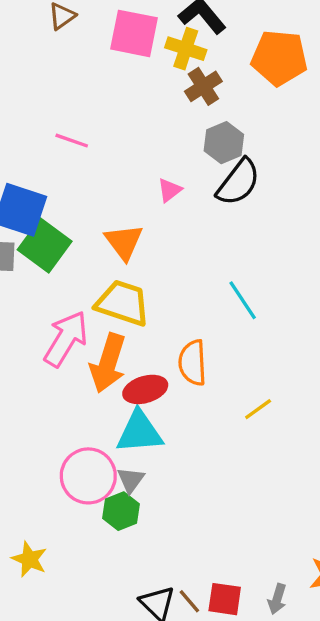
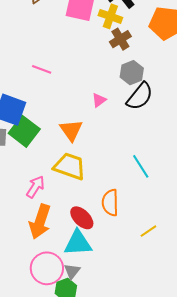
pink arrow: (66, 339) -> (35, 187), size x0.7
orange arrow: (108, 363) -> (40, 222), moved
red ellipse: (145, 389) -> (82, 218), turned 60

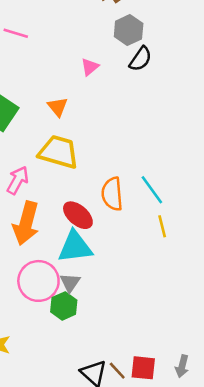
black semicircle: (140, 96) -> (140, 59), size x0.7
orange triangle: (71, 130) -> (58, 107), size x0.7
cyan line: (141, 166) -> (152, 190), moved
yellow line: (148, 231) -> (162, 226), turned -66

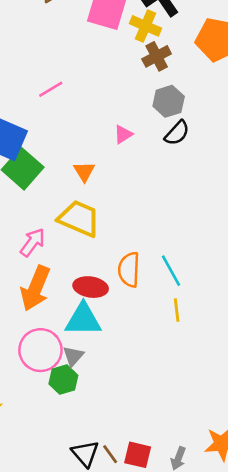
pink line: (16, 33) -> (51, 89), turned -55
red ellipse: (78, 215) -> (91, 287), turned -40

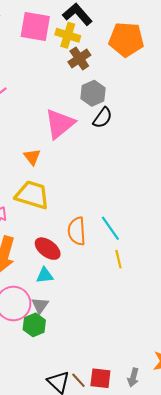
pink triangle: (123, 134) -> (60, 124), size x2.0
red ellipse: (91, 287) -> (48, 249), turned 35
cyan triangle: (83, 320) -> (45, 275), size x0.6

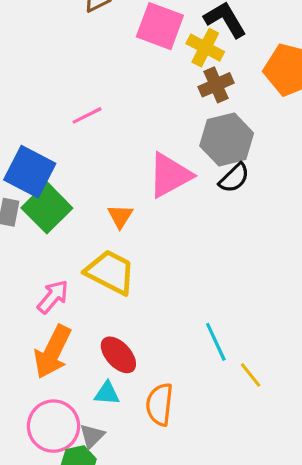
gray hexagon: (93, 93) -> (227, 139), size x1.4
orange semicircle: (77, 231) -> (160, 404), moved
yellow line: (118, 259) -> (251, 375), moved, turned -36

